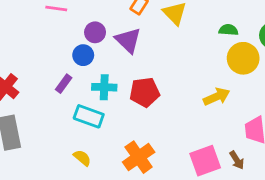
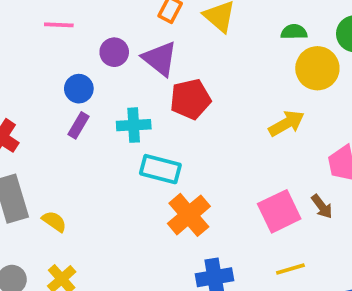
blue circle: (83, 55) -> (79, 89), moved
red pentagon: (145, 92) -> (190, 99), moved
cyan rectangle: (89, 116) -> (160, 169), moved
yellow semicircle: (82, 158) -> (54, 221), moved

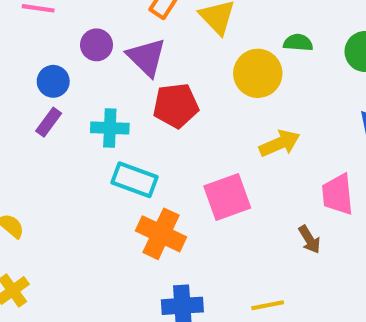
yellow circle: (317, 68) -> (258, 73), moved
pink square: (279, 211) -> (227, 197), moved
orange cross: (189, 215) -> (161, 234), turned -30

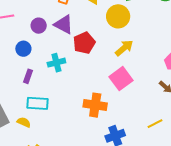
purple rectangle: (49, 122) -> (28, 76), moved
yellow arrow: (280, 143) -> (124, 48), moved
cyan rectangle: (135, 180) -> (37, 103), moved

